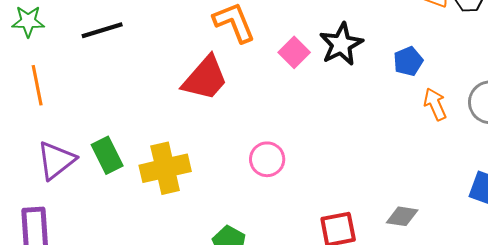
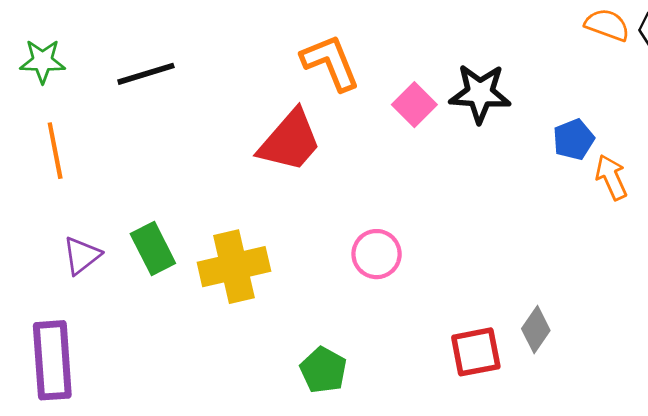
black star: (341, 44) -> (480, 93), turned 30
blue pentagon: (408, 61) -> (574, 139), moved
purple triangle: (56, 160) -> (82, 255), size x0.7
gray diamond: (402, 216) -> (536, 330), moved, turned -64

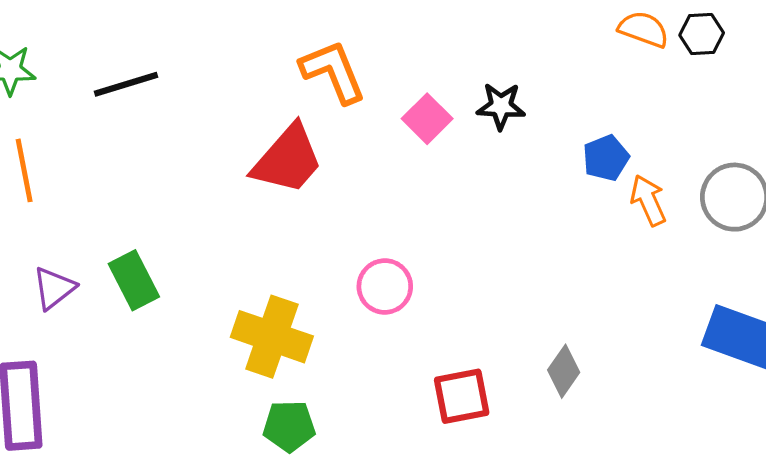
black star: (480, 93) -> (501, 106), size x0.7
yellow cross: (234, 267) -> (272, 337), moved, turned 32
red square: (476, 352) -> (462, 396), moved
green pentagon: (323, 370) -> (289, 426), moved, turned -30

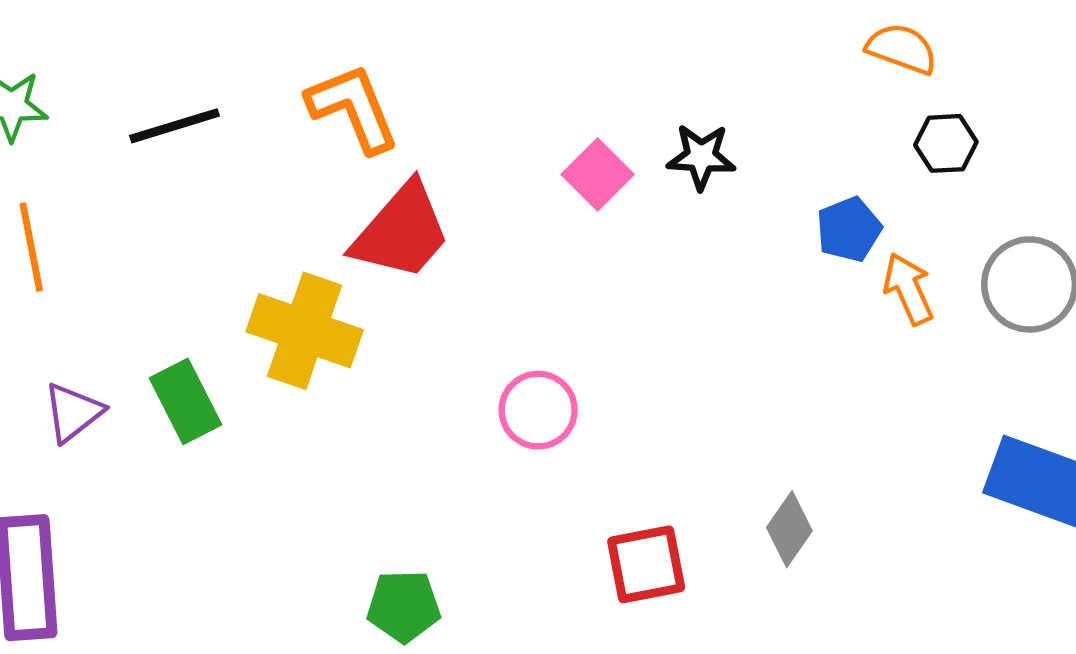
black hexagon: (702, 34) -> (946, 143), moved
orange L-shape: (333, 72) -> (353, 108), moved
yellow cross: (272, 337) -> (305, 331), moved

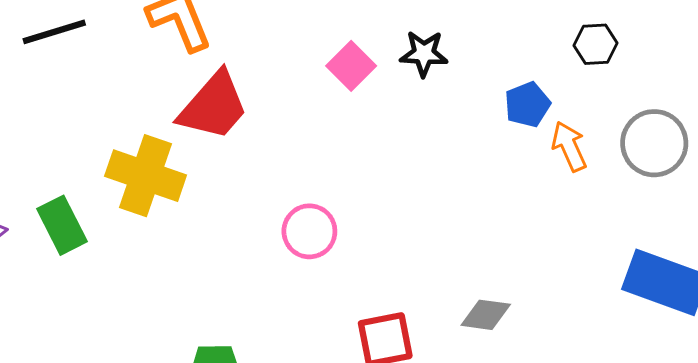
gray diamond: (789, 529) -> (486, 315), turned 63

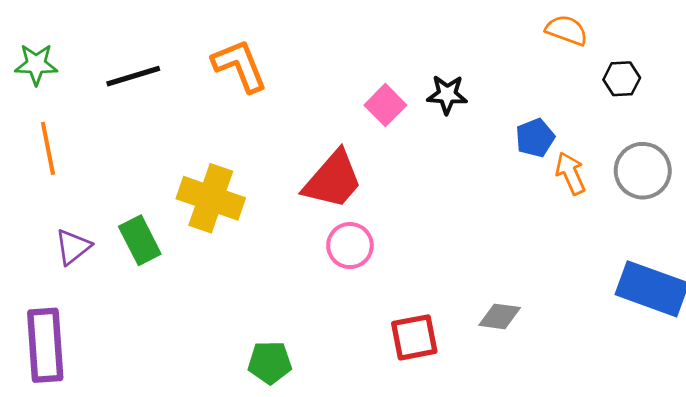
black hexagon: (595, 44) -> (622, 79), moved
red trapezoid: (214, 106) -> (333, 180), moved

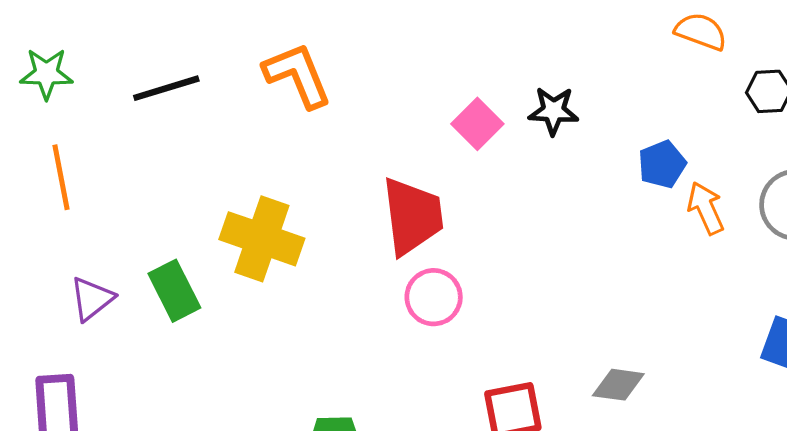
red trapezoid: (333, 180) -> (413, 216), turned -48

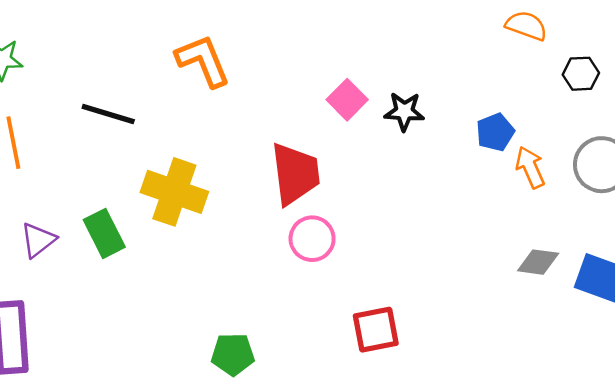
black line: (166, 88) -> (108, 114), moved, turned 34
black star: (553, 111) -> (404, 111), moved
gray diamond: (618, 385) -> (538, 262), moved

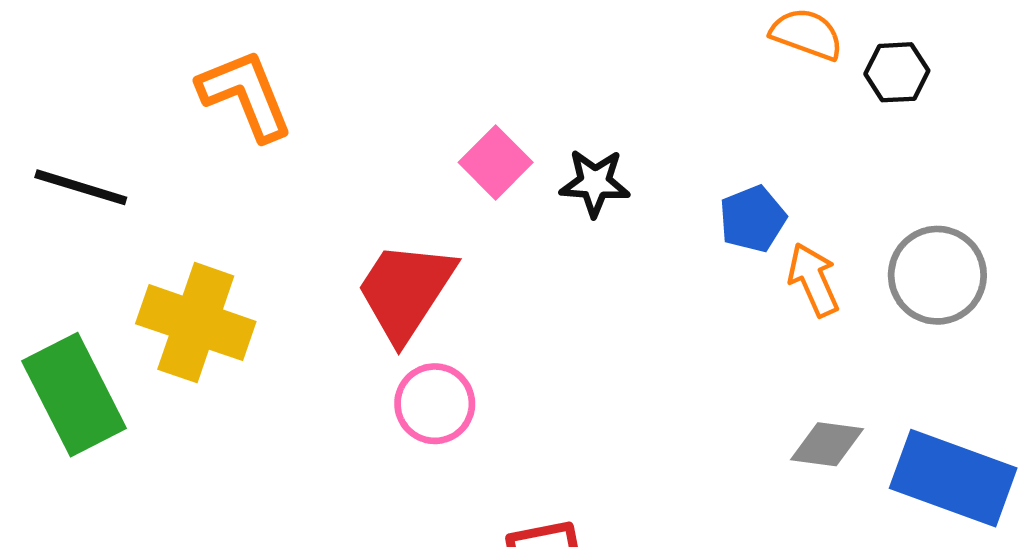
black hexagon: (581, 74) -> (897, 72), moved
red trapezoid: (295, 174) -> (405, 291), turned -140
green rectangle: (104, 233) -> (74, 395), size x1.4

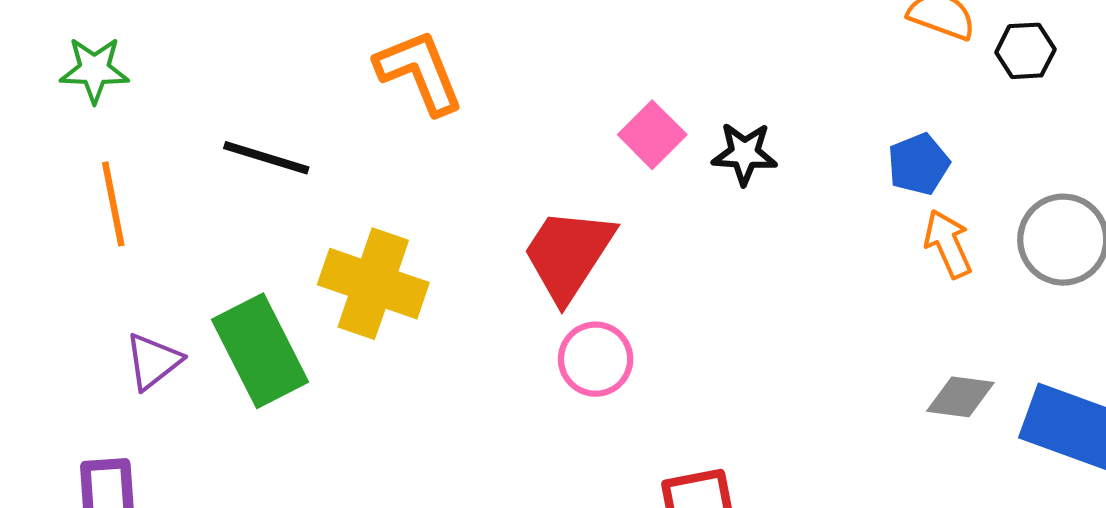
blue pentagon: (753, 219) -> (919, 164), moved

